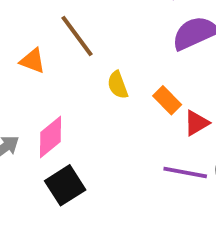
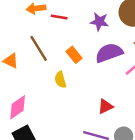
orange rectangle: (167, 100) -> (74, 55), moved

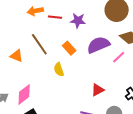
purple star: (99, 22) -> (78, 21), moved

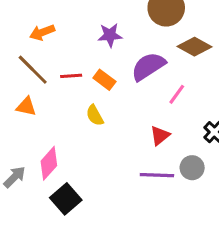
red line: (55, 17) -> (71, 76), moved
brown line: (39, 44) -> (33, 70), moved
pink line: (119, 57) -> (177, 94), moved

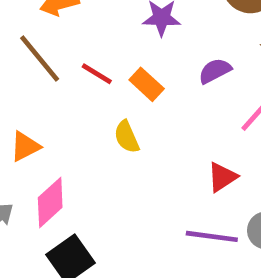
purple semicircle: (148, 66) -> (215, 71), size x0.6
red line: (71, 76) -> (97, 74), turned 30
orange triangle: (26, 107) -> (25, 146), moved, turned -45

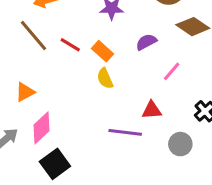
yellow semicircle: (127, 137) -> (105, 78), moved
red triangle: (222, 177) -> (152, 110), turned 30
purple line: (212, 236) -> (125, 132), moved

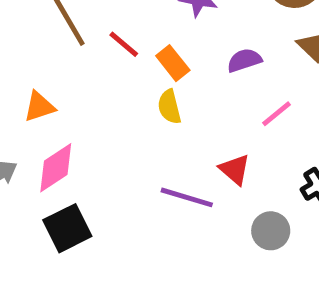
red triangle: (152, 110) -> (235, 170), turned 35

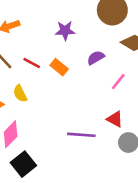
yellow semicircle: (169, 107) -> (20, 94), moved
red triangle: (235, 170) -> (115, 119), moved

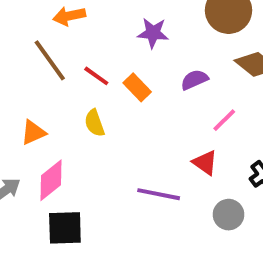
yellow semicircle: (20, 94) -> (95, 123), moved
red triangle: (115, 119) -> (205, 163), moved
black square: (23, 164) -> (65, 228), turned 30

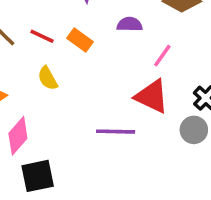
purple semicircle: (194, 80) -> (130, 24), turned 35
red triangle: (205, 163) -> (152, 96), size x1.5
gray circle: (229, 215) -> (194, 130), moved

